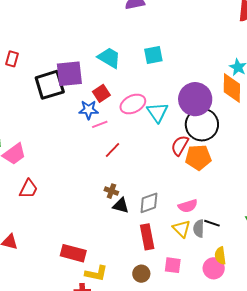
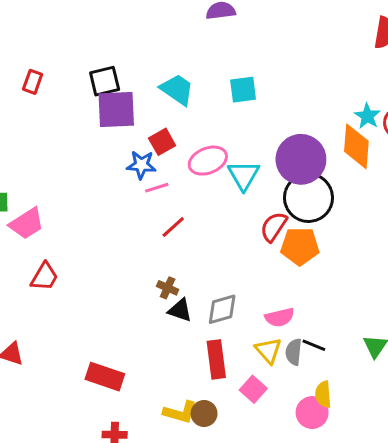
black square: (50, 85) -> (105, 81), moved, size x0.7
pink square: (173, 265) -> (253, 389), moved, turned 30
yellow L-shape: (96, 273) -> (180, 412), moved

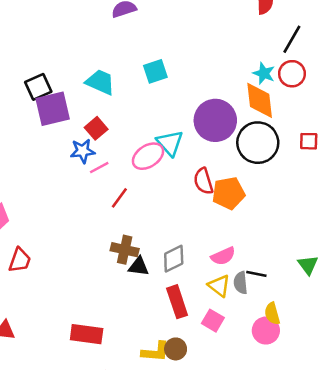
pink ellipse: (208, 161) -> (148, 156), moved
black circle: (308, 198) -> (258, 143), moved
red semicircle: (274, 227) -> (203, 181), turned -40
brown cross: (168, 288) -> (125, 250), size x1.5

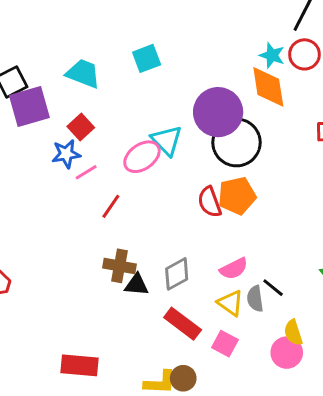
black circle: (258, 143) -> (236, 142), moved
red semicircle: (203, 181) -> (210, 202), moved
black line: (256, 274) -> (273, 288), turned 30
red rectangle: (177, 302) -> (183, 324), turned -32

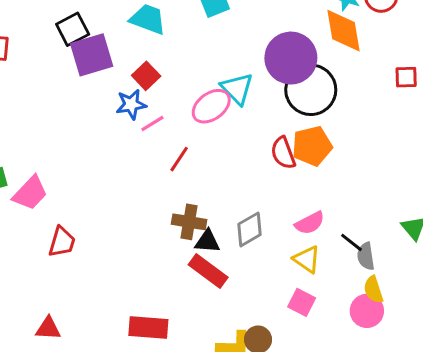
gray semicircle: (255, 299) -> (366, 256), moved
red rectangle: (183, 324) -> (208, 271), moved

